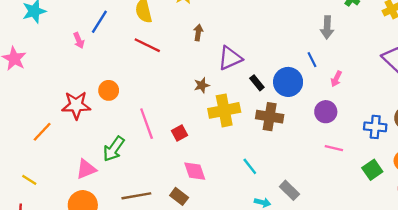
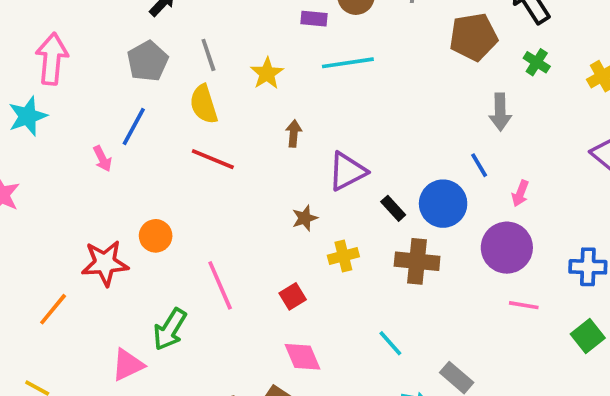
yellow cross: (224, 110) -> (343, 256), size x0.6
purple circle: (326, 112) -> (507, 248), size x1.4
red square: (180, 133) -> (293, 296), moved

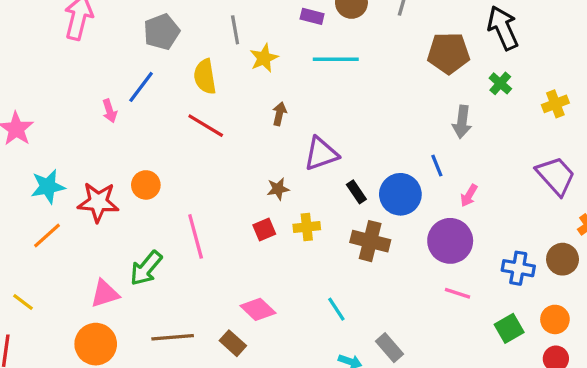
gray line: (208, 55) -> (235, 30), moved
cyan star: (28, 116) -> (48, 187), moved
red square: (293, 296) -> (264, 229), moved
pink diamond: (302, 357) -> (258, 309), turned -32

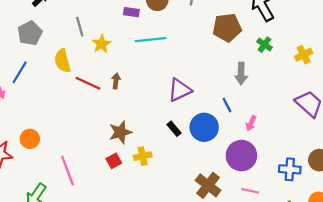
red line: (206, 126) -> (88, 83), moved
purple triangle: (321, 154) -> (180, 90), moved
brown star: (278, 189) -> (120, 132), size x1.5
brown cross: (370, 241) -> (208, 185), moved, turned 30

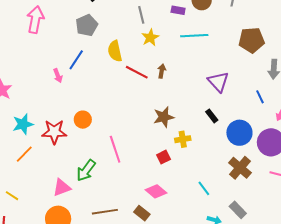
gray line: (80, 27) -> (141, 15), moved
brown pentagon: (227, 28) -> (251, 40), moved
purple triangle: (180, 90) -> (218, 82), turned -50
blue circle: (204, 127) -> (239, 133), moved
red square: (114, 161) -> (163, 157), moved

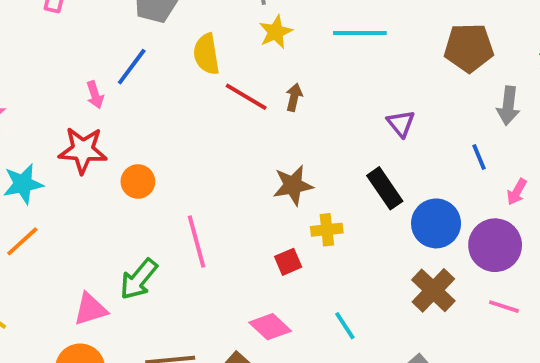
purple triangle: (218, 82) -> (401, 123), size x0.7
black rectangle: (212, 116) -> (385, 188), size x1.5
red star: (54, 132) -> (83, 150), moved
cyan line: (204, 188) -> (345, 326), moved

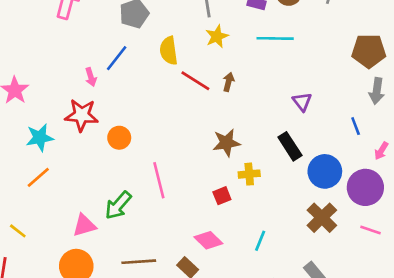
brown pentagon: (469, 48) -> (369, 51), moved
cyan line: (345, 326) -> (260, 241), turned 54

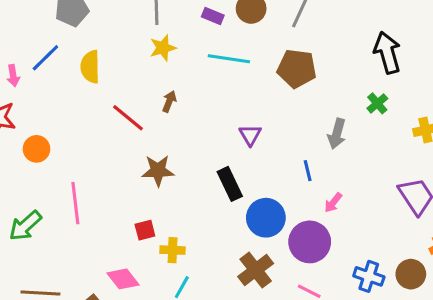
yellow semicircle: (169, 51) -> (90, 67), moved
brown pentagon: (369, 51) -> (297, 68), moved
red line: (195, 81) -> (128, 118), moved
yellow cross: (249, 174) -> (173, 250), moved

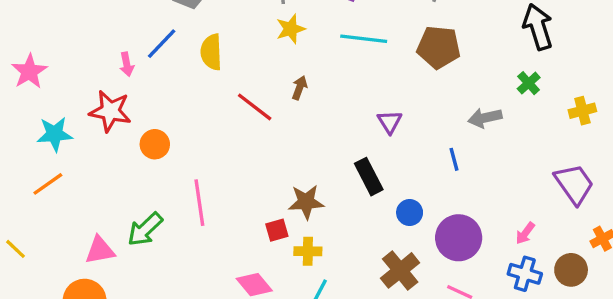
gray arrow: (337, 134) -> (485, 118), turned 64
brown star: (158, 171) -> (306, 202), moved
pink arrow: (333, 203) -> (525, 233), moved
blue circle: (266, 218) -> (410, 213), size x0.6

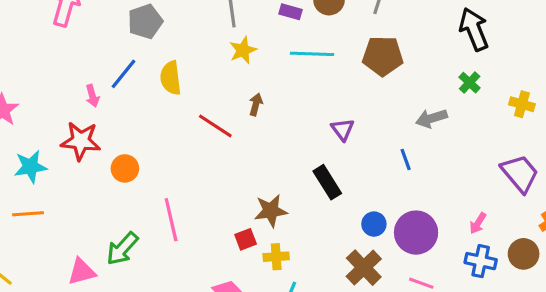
yellow cross: (582, 111) -> (522, 104), turned 35
orange line: (48, 184) -> (28, 214), turned 36
blue circle: (410, 213) -> (374, 224), moved

